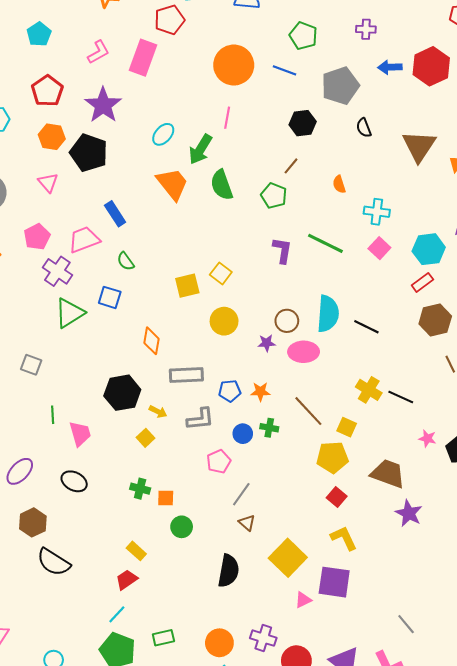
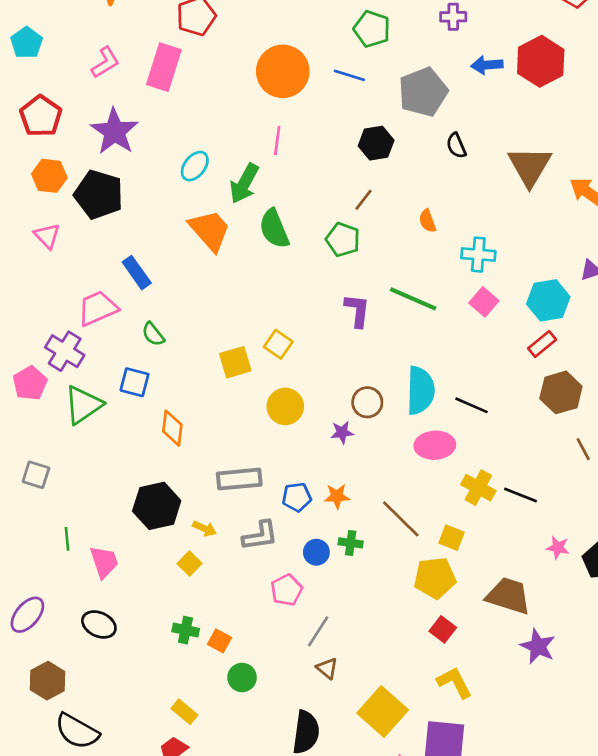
pink pentagon: (37, 237) -> (30, 383), moved
orange diamond: (152, 341) -> (172, 428), moved
pink ellipse: (304, 352) -> (435, 445), moved
orange square: (166, 498) -> (220, 641), turned 30

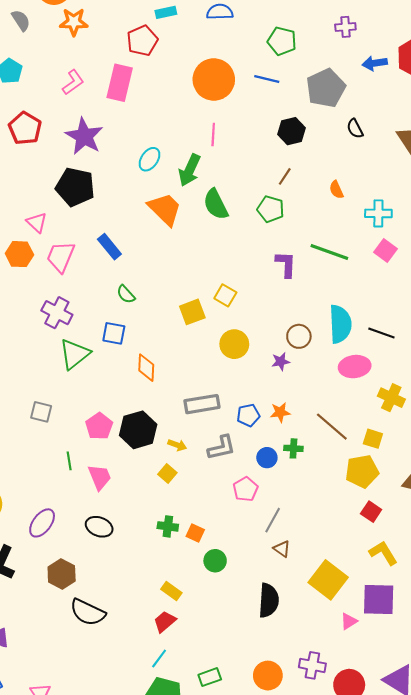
orange hexagon: (49, 176) -> (19, 254), moved
pink trapezoid: (98, 308) -> (61, 257), moved, turned -40
pink pentagon: (30, 383) -> (99, 426), moved

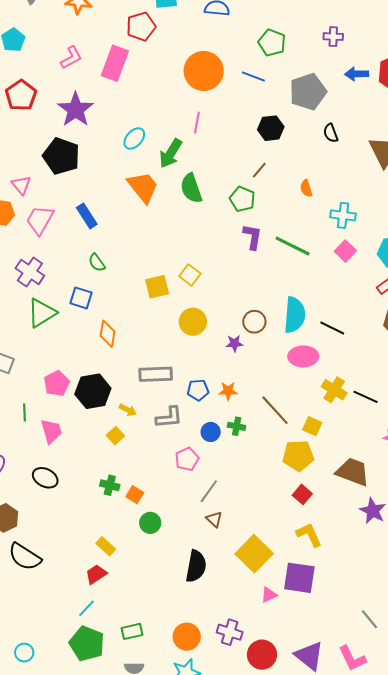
purple L-shape: (286, 264) -> (252, 237), moved

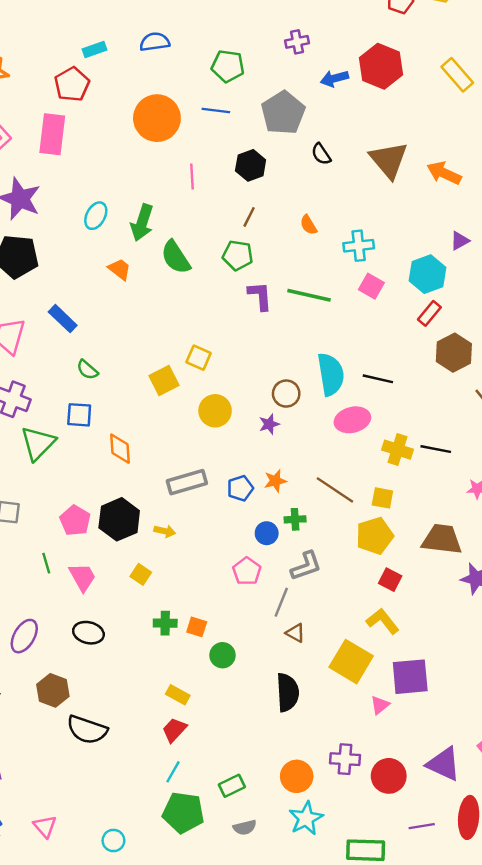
pink line: (197, 123) -> (192, 176), moved
orange trapezoid: (143, 187) -> (120, 269), size x0.6
gray L-shape: (169, 417) -> (306, 566), moved
yellow square: (115, 436) -> (141, 574), moved
yellow L-shape: (309, 535) -> (383, 621), moved

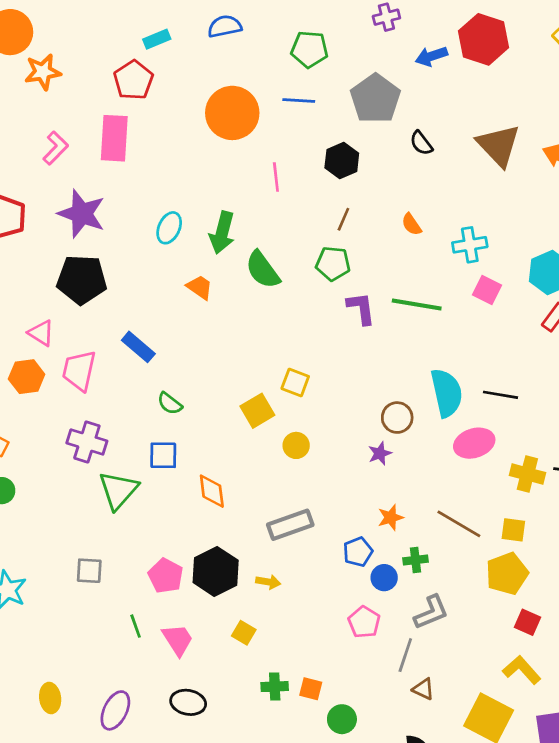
yellow circle: (215, 411) -> (296, 445), moved, size x0.7
blue pentagon: (240, 488) -> (358, 552), moved

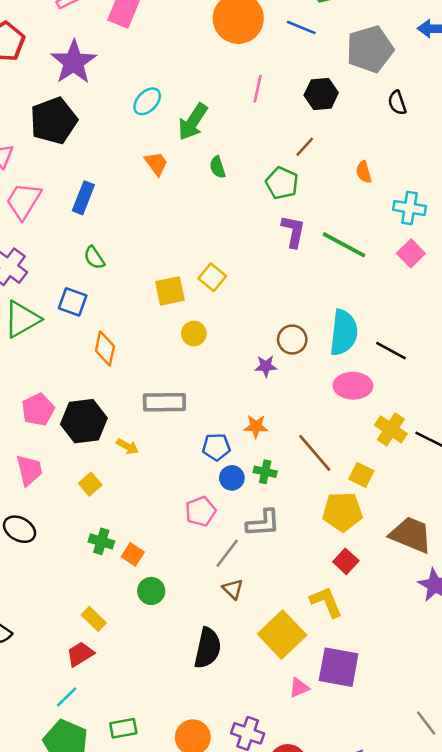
green semicircle: (263, 270) -> (218, 167), size x0.6
black pentagon: (82, 280) -> (54, 121), turned 30
blue rectangle: (138, 347) -> (83, 198), turned 52

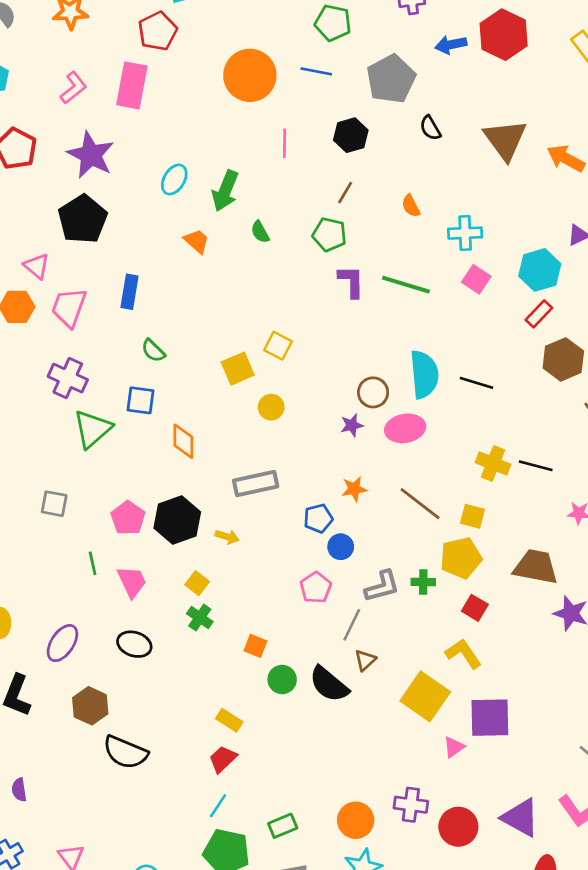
pink ellipse: (353, 386) -> (405, 428), moved
green cross: (265, 472) -> (423, 582), moved
green cross: (101, 541) -> (200, 618), moved, turned 30
brown triangle: (233, 589) -> (365, 660), turned 45
black semicircle: (208, 648) -> (329, 684), moved, turned 129

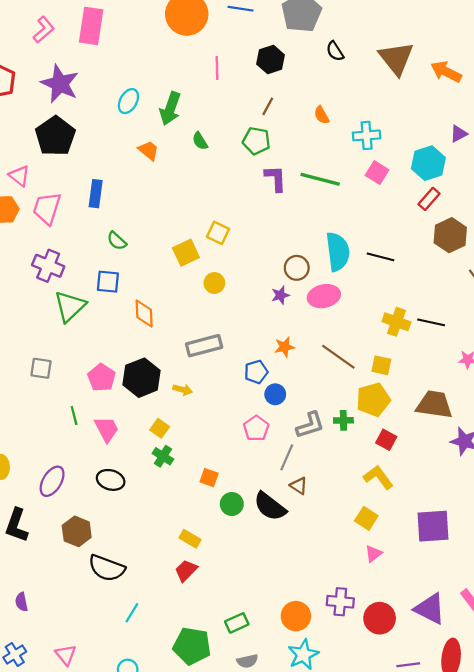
brown triangle: (365, 660) -> (299, 486), turned -42
yellow square: (425, 696) -> (366, 518), moved, size x0.6
purple square: (490, 718) -> (433, 526), moved
cyan line: (218, 806) -> (132, 613), moved

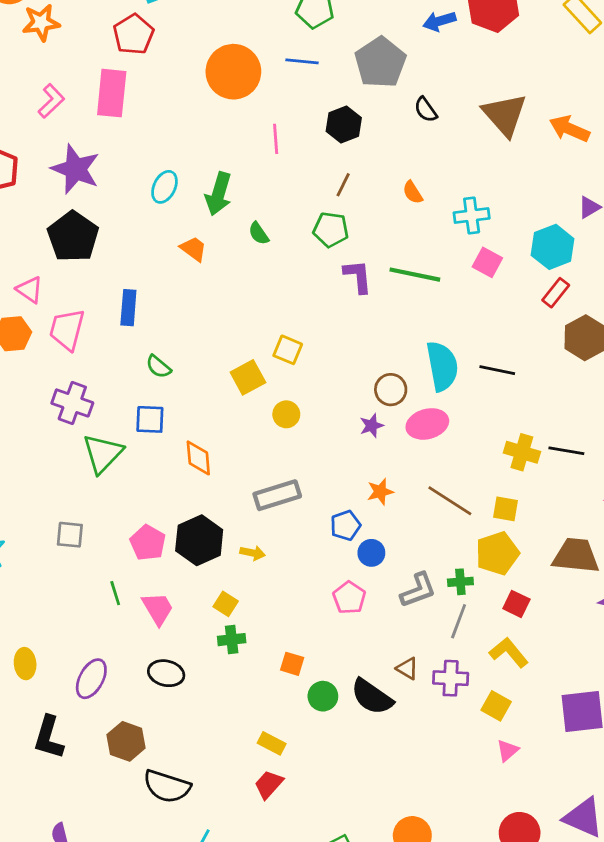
green cross: (163, 456) -> (232, 640), turned -36
gray line: (287, 457) -> (459, 621), moved
purple cross: (340, 602) -> (451, 678), moved

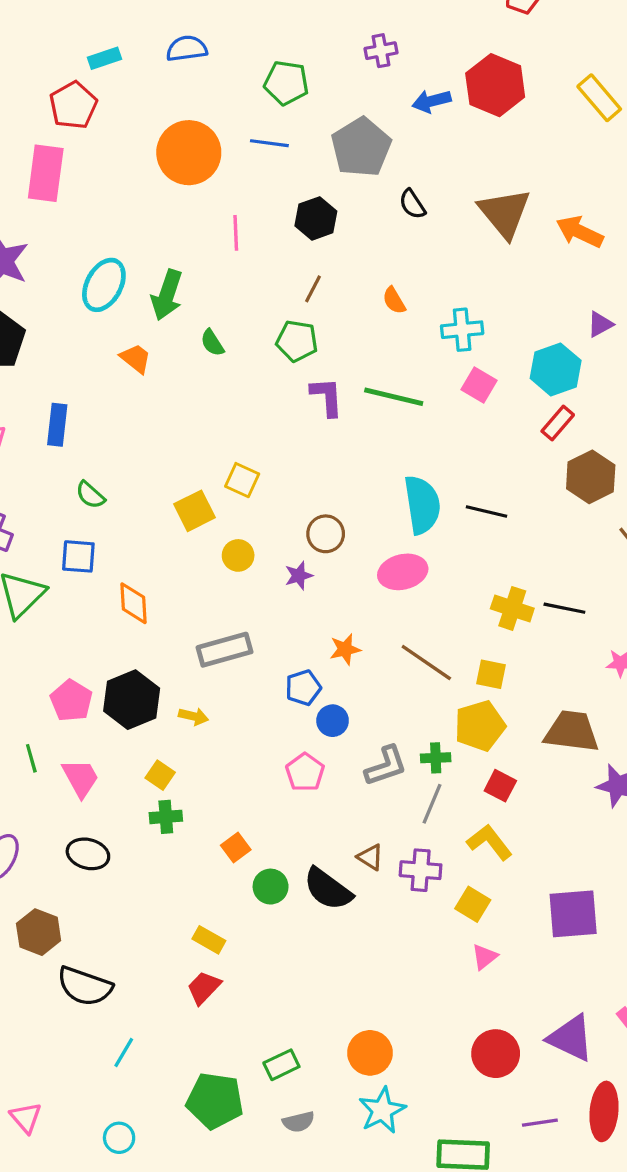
cyan ellipse: (164, 187) -> (104, 285), size x1.4
brown circle: (391, 390) -> (326, 534), moved
purple star: (372, 426) -> (299, 576), moved
orange square: (292, 664) -> (236, 848), turned 35

